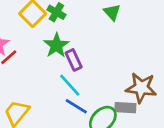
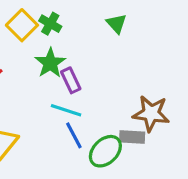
cyan line: (70, 85) -> (66, 110), turned -30
blue line: (76, 106) -> (74, 135), turned 30

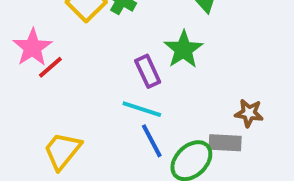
green star: (50, 63) -> (183, 49), moved
brown star: (151, 113) -> (249, 113), size x0.6

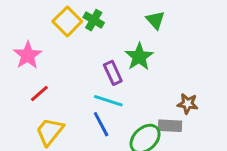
red line: (50, 67) -> (39, 93), moved
blue line: (152, 141) -> (101, 124), moved

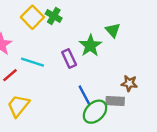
green triangle: (155, 20) -> (113, 30), moved
cyan line: (108, 101) -> (32, 62), moved
blue line: (101, 124) -> (84, 95), moved

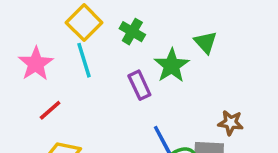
green cross: (54, 16) -> (132, 32), moved
cyan line: (32, 62) -> (84, 60), moved, turned 55

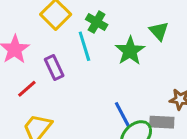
cyan line: (84, 60) -> (84, 46), moved
purple rectangle: (139, 85) -> (54, 68), moved

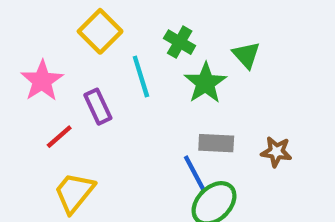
green cross: (97, 22) -> (180, 42), moved
gray rectangle: (162, 122) -> (216, 143), moved

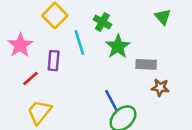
green triangle: (246, 55) -> (163, 17), moved
purple rectangle: (98, 107) -> (54, 61), turned 30
gray rectangle: (216, 143) -> (146, 64), moved

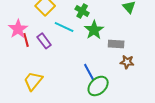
cyan line: (79, 43) -> (64, 27), turned -48
purple rectangle: (54, 61) -> (44, 41), turned -42
red line: (30, 79) -> (26, 40), moved, turned -64

